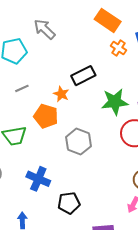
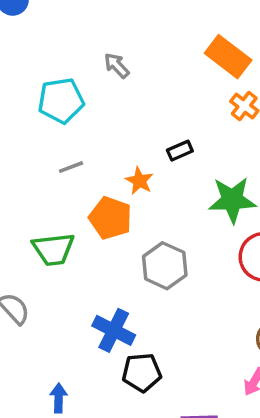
gray arrow: (45, 29) -> (117, 65), size x0.7
black rectangle: (83, 76) -> (180, 151), size x0.6
blue cross: (38, 179) -> (114, 330), moved

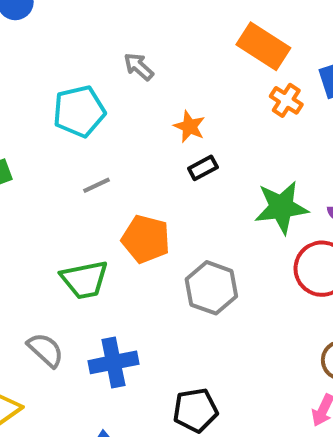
black rectangle: (180, 151) -> (203, 168), moved
orange star: (139, 181) -> (189, 127), moved
blue cross: (114, 330) -> (113, 362), moved, turned -33

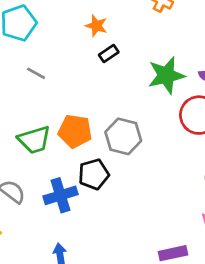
gray line: (97, 185) -> (36, 73), turned 60
orange pentagon: (146, 239) -> (75, 131), moved
black pentagon: (195, 410) -> (94, 174), moved

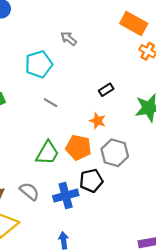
orange star: (96, 26) -> (98, 121), moved
green trapezoid: (34, 140) -> (47, 153), turned -45

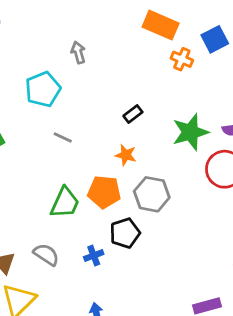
gray arrow: (69, 39) -> (78, 52), turned 42
blue cross: (66, 196) -> (94, 256), size x0.6

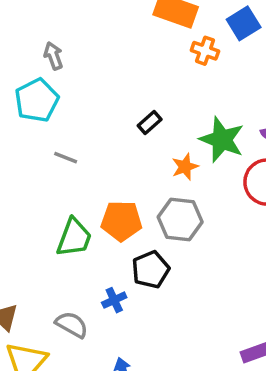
gray arrow: (78, 52) -> (53, 56), moved
green star: (190, 132) -> (222, 140), turned -30
orange star: (126, 155) -> (185, 167), moved, turned -30
gray semicircle: (46, 255) -> (72, 325), moved

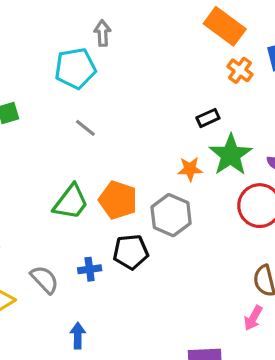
black rectangle: (150, 123) -> (208, 118), moved

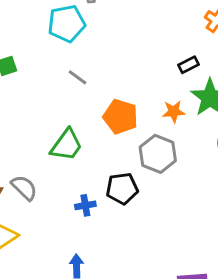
orange pentagon: (118, 200) -> (120, 117), moved
gray semicircle: (45, 280) -> (24, 188), moved

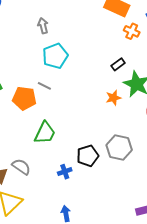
cyan pentagon: (67, 24) -> (55, 56), moved
orange pentagon: (120, 117) -> (24, 98), moved
gray hexagon: (158, 154) -> (119, 147), moved

